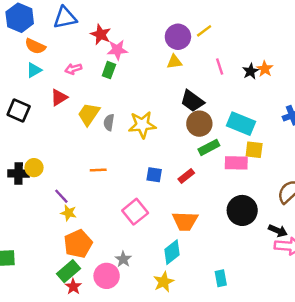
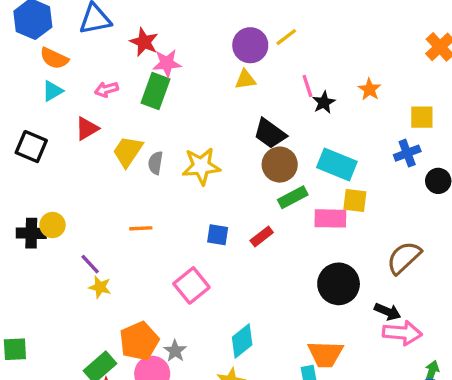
green rectangle: (109, 70) -> (155, 91), size x1.5
black star: (251, 71) -> (324, 102), moved
orange trapezoid: (185, 221) -> (325, 354), moved
orange pentagon: (78, 244) -> (139, 341), moved

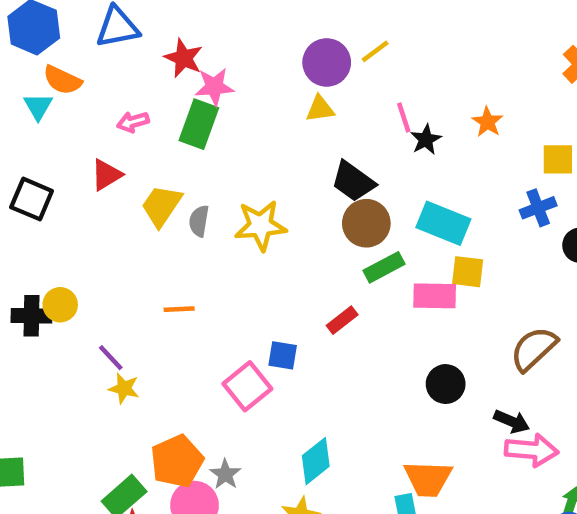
cyan triangle: (53, 91) -> (38, 107), moved, turned -30
blue square: (218, 235) -> (283, 355), moved
black circle: (339, 284) -> (446, 384), size x0.7

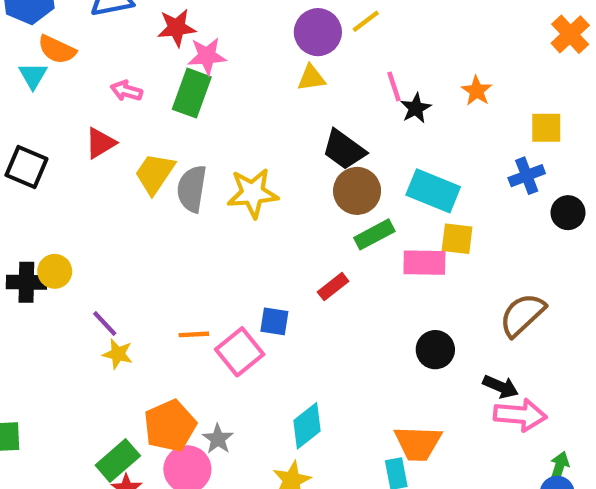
red star: (184, 58) -> (177, 28), turned -30
pink arrow: (133, 122) -> (126, 91), turned 32
gray semicircle: (199, 221) -> (192, 189), size x1.5
orange line: (179, 309) -> (194, 334), moved

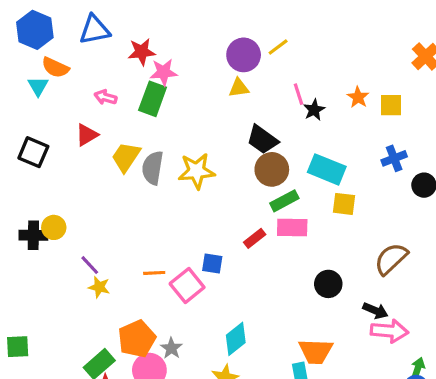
yellow square: (546, 128) -> (391, 105), moved
pink rectangle: (424, 263) -> (292, 227), moved

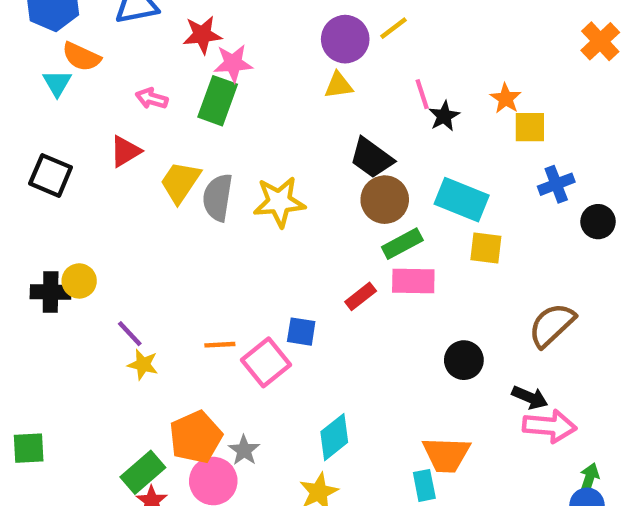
yellow square: (391, 105) -> (530, 127), moved

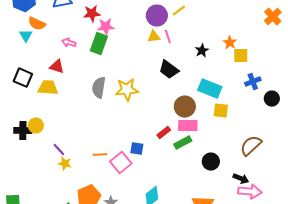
pink line: (422, 94) -> (168, 37), moved
red triangle: (125, 151) -> (57, 67), turned 49
yellow trapezoid: (180, 182) -> (48, 88), moved, turned 60
brown circle: (385, 200) -> (185, 107), moved
green rectangle: (402, 244) -> (183, 143), moved

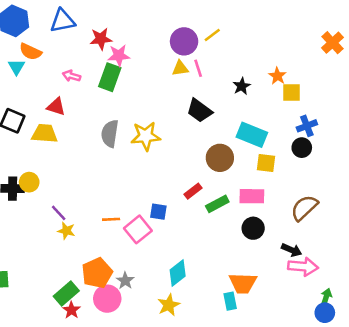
black circle: (272, 99) -> (302, 148), moved
pink rectangle: (188, 126) -> (252, 196), moved

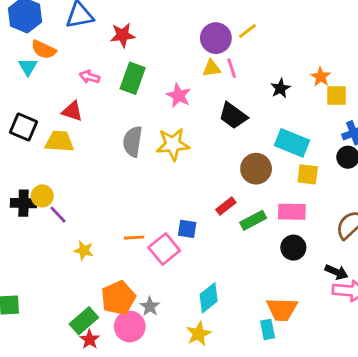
pink star: (119, 55) -> (179, 95), moved, turned 30
purple line: (59, 213) -> (58, 215), moved

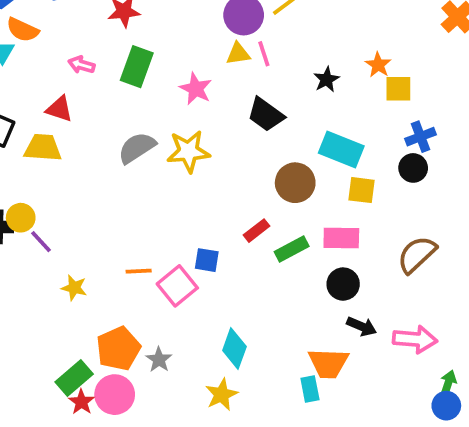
gray semicircle: (133, 141) -> (137, 148), turned 48
black arrow: (336, 272) -> (362, 326), moved
cyan diamond: (209, 298) -> (234, 349), turned -32
pink circle: (130, 327) -> (115, 395), moved

